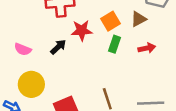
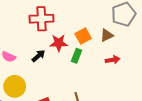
green rectangle: (115, 44) -> (77, 56), moved

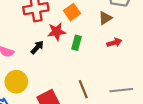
orange square: (83, 36) -> (72, 12), moved

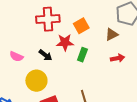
black arrow: (37, 47) -> (45, 55), turned 80
yellow circle: (16, 82) -> (36, 81), moved

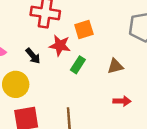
brown triangle: (112, 34) -> (115, 66), moved
red arrow: (118, 58) -> (122, 101), moved

